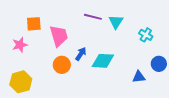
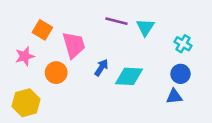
orange square: (34, 24) -> (42, 30), turned 35
blue circle: (159, 64) -> (180, 74), moved
orange circle: (62, 65) -> (56, 73), moved

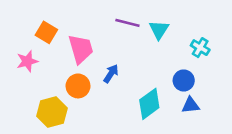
orange circle: (56, 73) -> (78, 86), moved
blue circle: (180, 74) -> (184, 80), moved
cyan diamond: (129, 76) -> (149, 104), moved, turned -40
yellow hexagon: (26, 103) -> (52, 112), moved

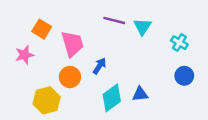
blue circle: (184, 80) -> (184, 76), moved
cyan diamond: (149, 104) -> (112, 98), moved
blue triangle: (191, 105) -> (140, 94), moved

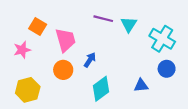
cyan cross: (179, 43) -> (162, 39), size x1.6
blue triangle: (140, 94) -> (141, 85), moved
yellow hexagon: (47, 100) -> (28, 90), moved

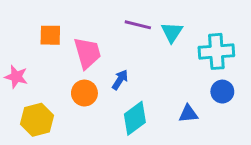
orange square: (38, 27) -> (50, 35), turned -30
cyan cross: (162, 39) -> (216, 51), turned -35
pink star: (22, 50) -> (16, 77), moved, turned 30

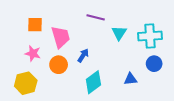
cyan triangle: (172, 32) -> (119, 33), moved
pink star: (16, 77) -> (33, 53), moved

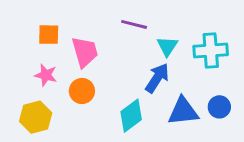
blue arrow: (83, 55) -> (157, 78), moved, size x1.5
blue circle: (154, 64) -> (219, 107), moved
blue triangle: (130, 79) -> (183, 111), size x1.6

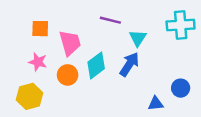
cyan cross: (211, 51) -> (181, 25), moved
blue triangle: (183, 111) -> (156, 104), moved, size x0.6
cyan diamond: (131, 116) -> (96, 65), moved

